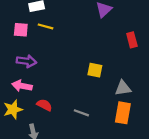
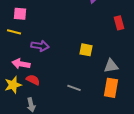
yellow line: (46, 26) -> (14, 32), moved
purple arrow: (26, 61) -> (40, 46), moved
red semicircle: (44, 105) -> (33, 80), moved

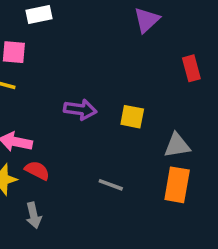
purple arrow: (40, 46) -> (80, 110), moved

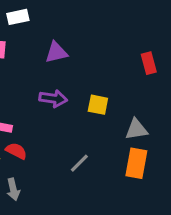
purple triangle: (147, 20) -> (56, 52), moved, turned 30
gray line: (111, 185) -> (79, 163), turned -65

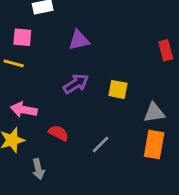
purple arrow: (53, 99) -> (76, 84), turned -40
red semicircle: (16, 151) -> (59, 133), moved

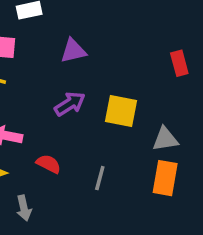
yellow square: (118, 89) -> (121, 111), size x1.4
gray line: (101, 144) -> (100, 178), turned -30

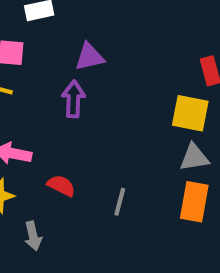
purple arrow: (70, 104) -> (73, 99), moved, turned -56
yellow square: (121, 111) -> (190, 113), moved

